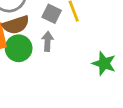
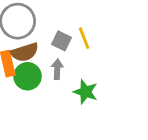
green star: (104, 63) -> (85, 92), moved

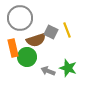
brown semicircle: (25, 52) -> (36, 40), moved
gray arrow: (57, 69) -> (48, 71), moved, turned -72

